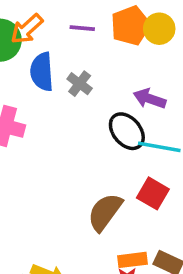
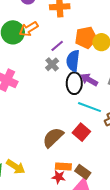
purple line: (82, 28) -> (57, 46), moved, turned -56
blue semicircle: (42, 72) -> (73, 61), moved
black ellipse: (127, 131) -> (74, 83), moved, turned 30

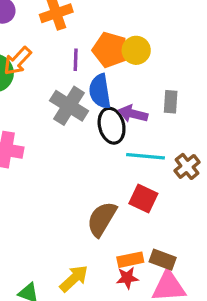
orange pentagon: (86, 38) -> (110, 50), turned -30
purple line: (57, 46) -> (76, 60), moved, turned -32
gray cross: (52, 64) -> (69, 106), size x1.6
yellow arrow: (16, 167) -> (74, 279), moved, turned -60

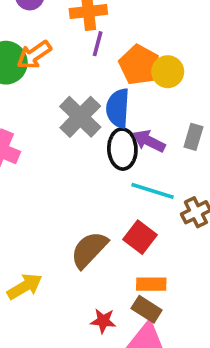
purple line: (76, 60) -> (98, 44), moved
orange rectangle: (130, 260) -> (151, 284), moved
yellow arrow: (74, 279) -> (25, 286), moved

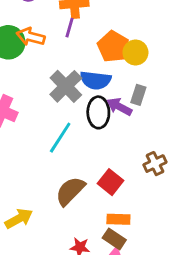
purple line: (98, 44) -> (70, 28), moved
orange arrow: (34, 55) -> (31, 37), turned 48
blue semicircle: (118, 108) -> (96, 80), turned -88
gray rectangle: (193, 137) -> (138, 95), moved
cyan line: (153, 191) -> (60, 138), moved, turned -76

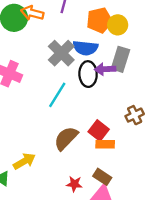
orange pentagon: (113, 47) -> (99, 20), turned 30
gray rectangle: (138, 95) -> (120, 59), size x1.5
purple arrow: (119, 107) -> (105, 69), turned -30
orange rectangle: (118, 219) -> (105, 144), moved

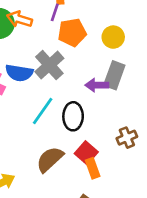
orange pentagon: (99, 20) -> (72, 32), moved
blue semicircle: (85, 48) -> (19, 73), moved
black ellipse: (88, 74) -> (73, 116), moved
orange rectangle: (105, 144) -> (93, 168), turned 66

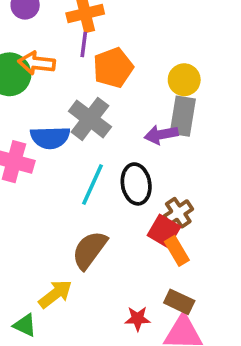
yellow circle: (113, 37) -> (184, 80), moved
brown cross: (127, 138) -> (178, 213), moved
brown semicircle: (50, 159) -> (89, 250), moved

